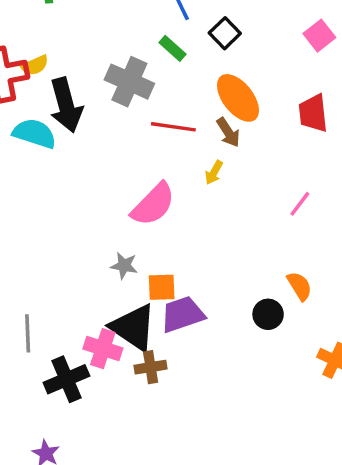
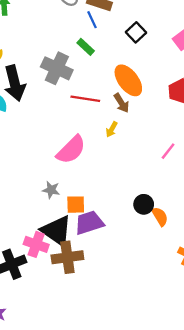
black square: (225, 33) -> (136, 32), moved
orange semicircle: (299, 286) -> (160, 216), moved
black circle: (268, 314) -> (144, 204), moved
brown cross: (151, 367) -> (67, 257), size x1.5

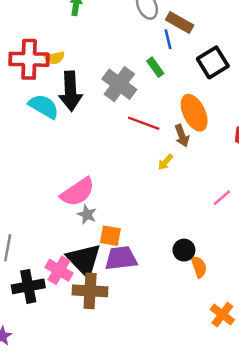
black square: (136, 32) -> (213, 62), size x1.4
pink semicircle: (71, 150) -> (78, 192), moved

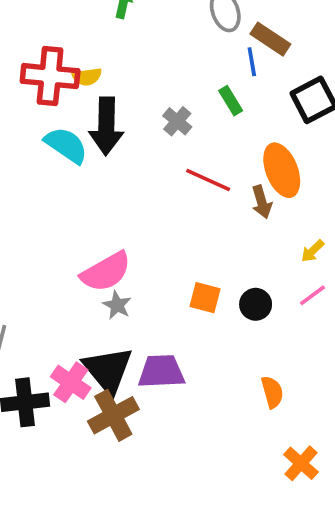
gray cross: (119, 84) -> (177, 121), size x0.6
yellow arrow: (165, 162) -> (313, 251), moved
orange square: (110, 236) -> (205, 298), moved
black circle: (184, 250) -> (256, 304), moved
brown cross: (90, 291) -> (113, 415), turned -36

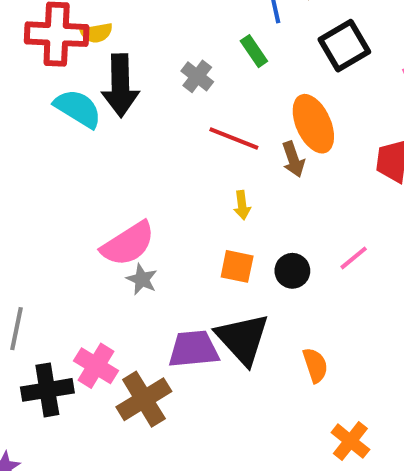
yellow arrow: (313, 251) -> (242, 205), moved, turned -50
black triangle: (108, 370) -> (243, 339), moved

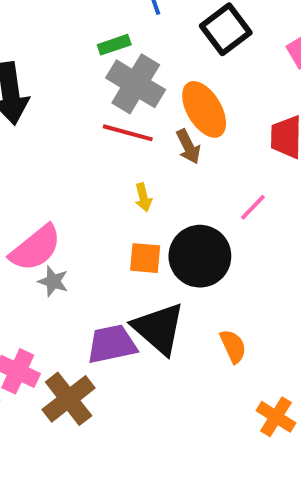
green rectangle: (254, 51) -> (114, 45), moved, turned -68
gray cross: (197, 76) -> (136, 84), moved, size x1.8
pink line: (354, 258) -> (253, 207), moved
black circle: (292, 271) -> (200, 256), size x1.8

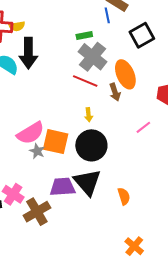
black circle: (200, 256) -> (91, 145), moved
orange square: (145, 258) -> (56, 142), moved, size x1.5
orange cross: (276, 417) -> (134, 246), moved

